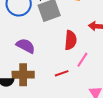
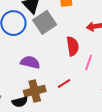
red line: (62, 73) -> (64, 83), moved

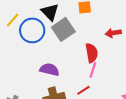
pink line: (89, 62) -> (93, 70), moved

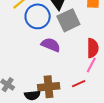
purple semicircle: (49, 70) -> (51, 45), moved

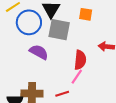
gray square: (68, 20) -> (59, 30), turned 30

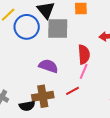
purple semicircle: (39, 52) -> (48, 66), moved

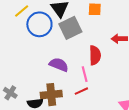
gray square: (58, 29) -> (70, 28), turned -30
pink line: (84, 71) -> (85, 74), moved, turned -42

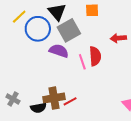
purple semicircle: (59, 65) -> (59, 51), moved
pink line: (85, 74) -> (82, 62), moved
red line: (81, 91) -> (70, 101), moved

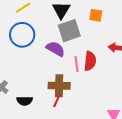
blue circle: (38, 29) -> (22, 35), moved
brown cross: (54, 98) -> (59, 86), moved
red line: (70, 101) -> (57, 101), turned -48

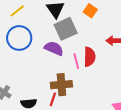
orange square: (96, 15) -> (90, 11), turned 32
red line: (57, 101) -> (53, 99), moved

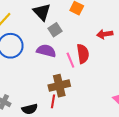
gray square: (66, 29) -> (55, 30), size x0.6

